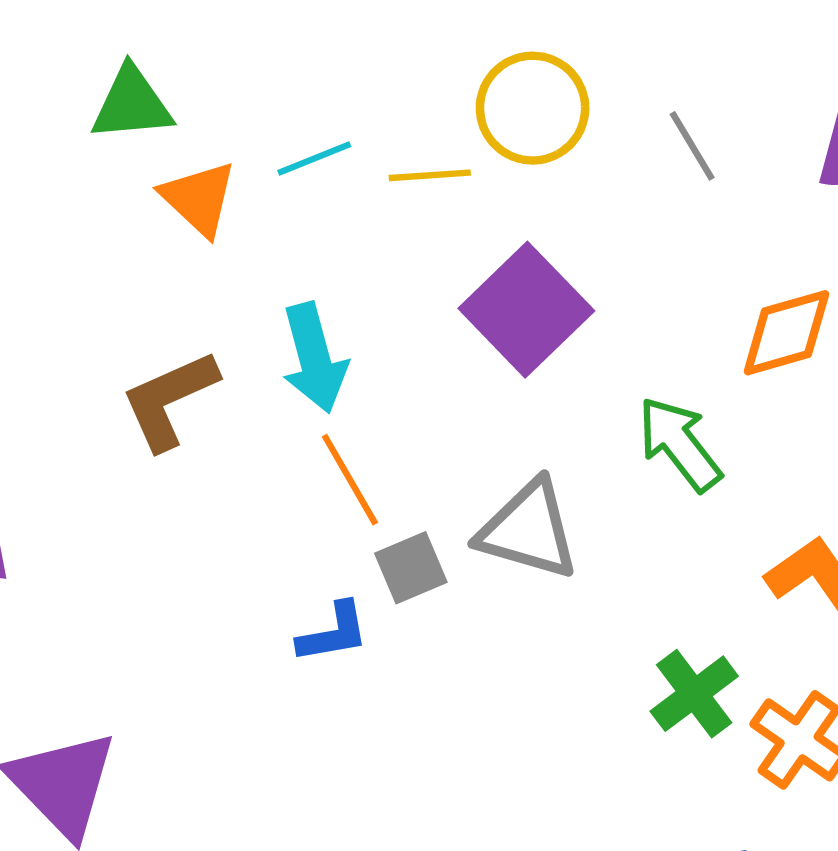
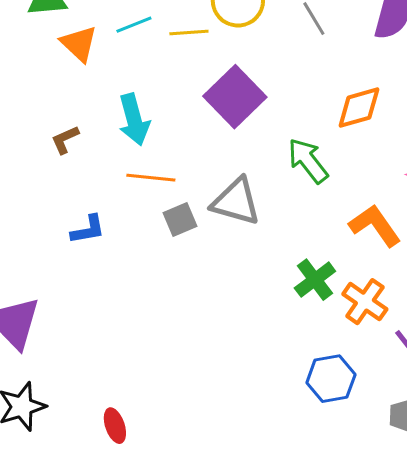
brown L-shape: (169, 400) -> (65, 140), size x0.6
orange line: (350, 480) -> (151, 178), turned -54
blue L-shape: (333, 633) -> (88, 230), moved

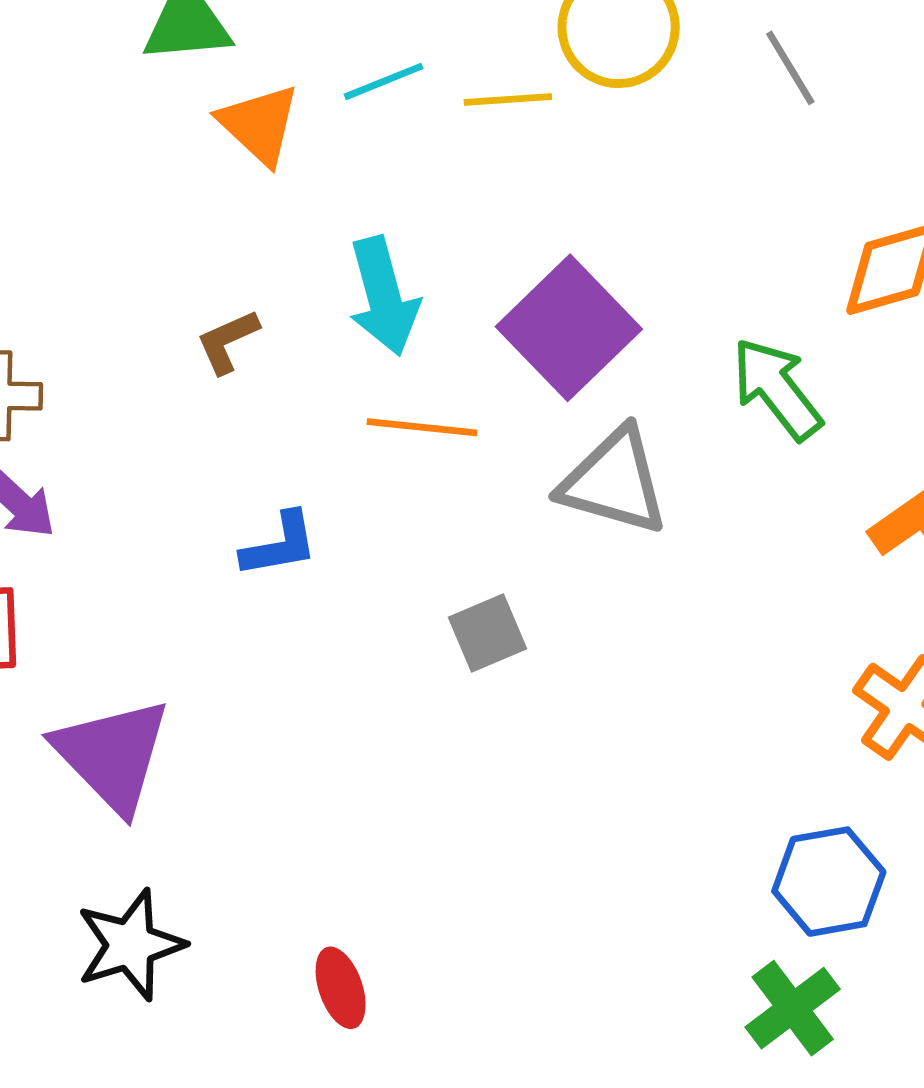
purple square: (235, 97) -> (569, 328), moved
gray square: (180, 220) -> (487, 633), moved
green cross: (315, 280) -> (793, 1008), moved

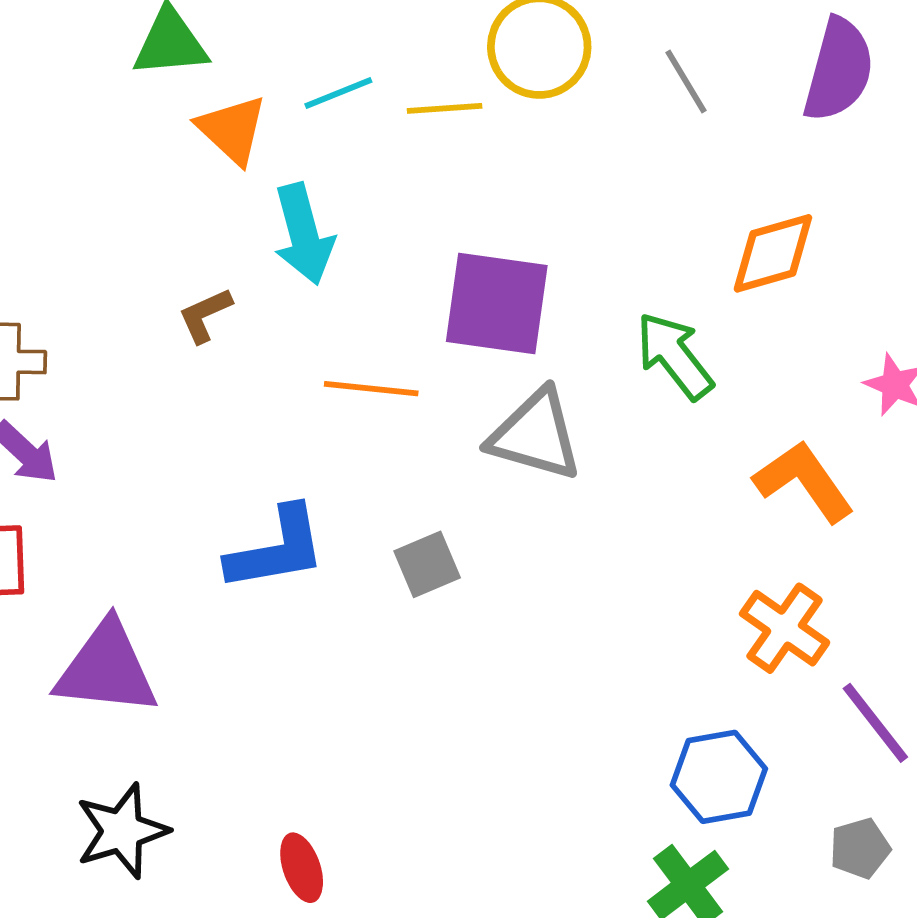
cyan arrow: (384, 296) -> (304, 234), moved
purple square: (569, 328) -> (497, 304), turned -38
blue L-shape: (280, 545) -> (277, 549), moved, size x1.5
purple triangle: (112, 755) -> (107, 669), turned -40

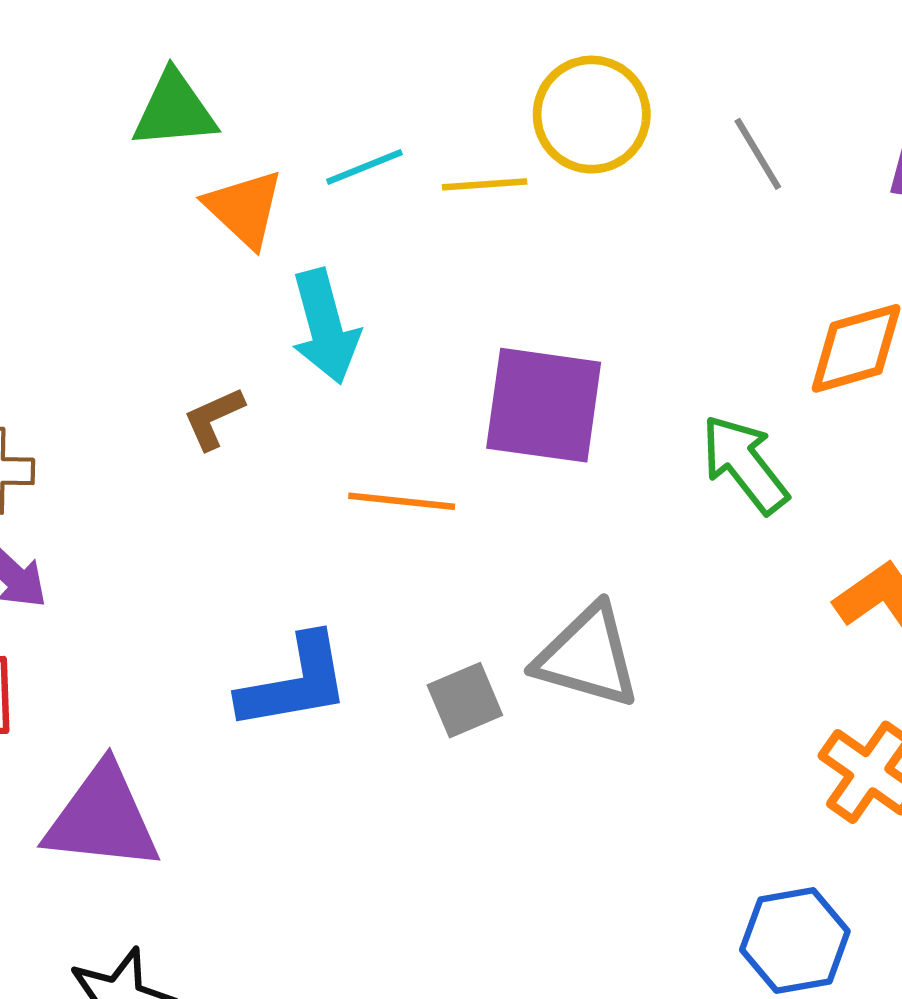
gray triangle: (535, 435) -> (587, 656), moved

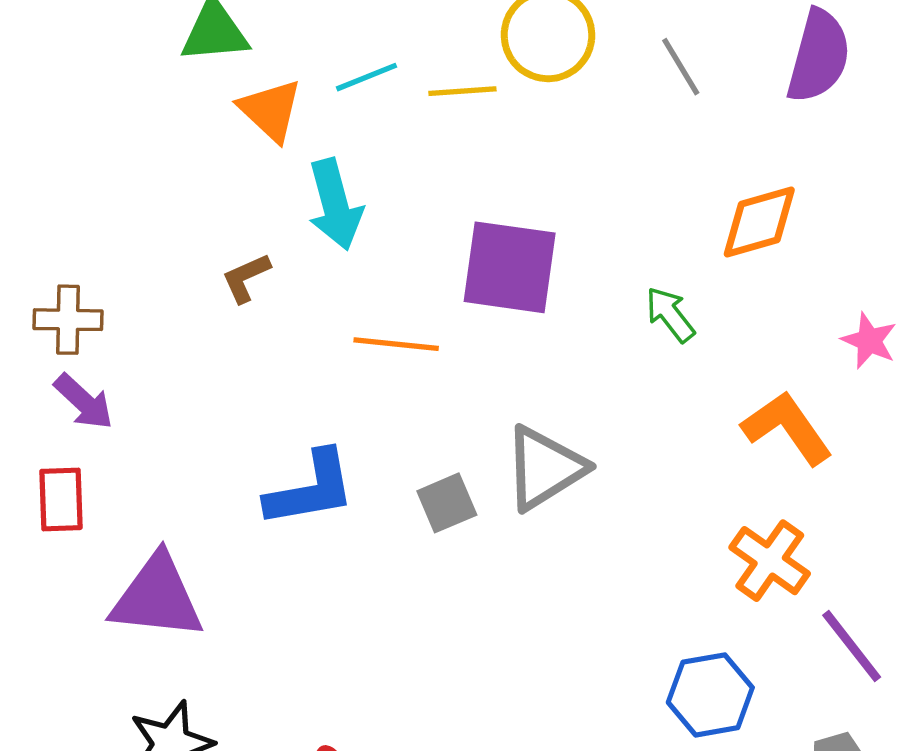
green arrow: (745, 464) -> (670, 314), size x0.7
gray triangle: (587, 656) -> (545, 468), turned -48

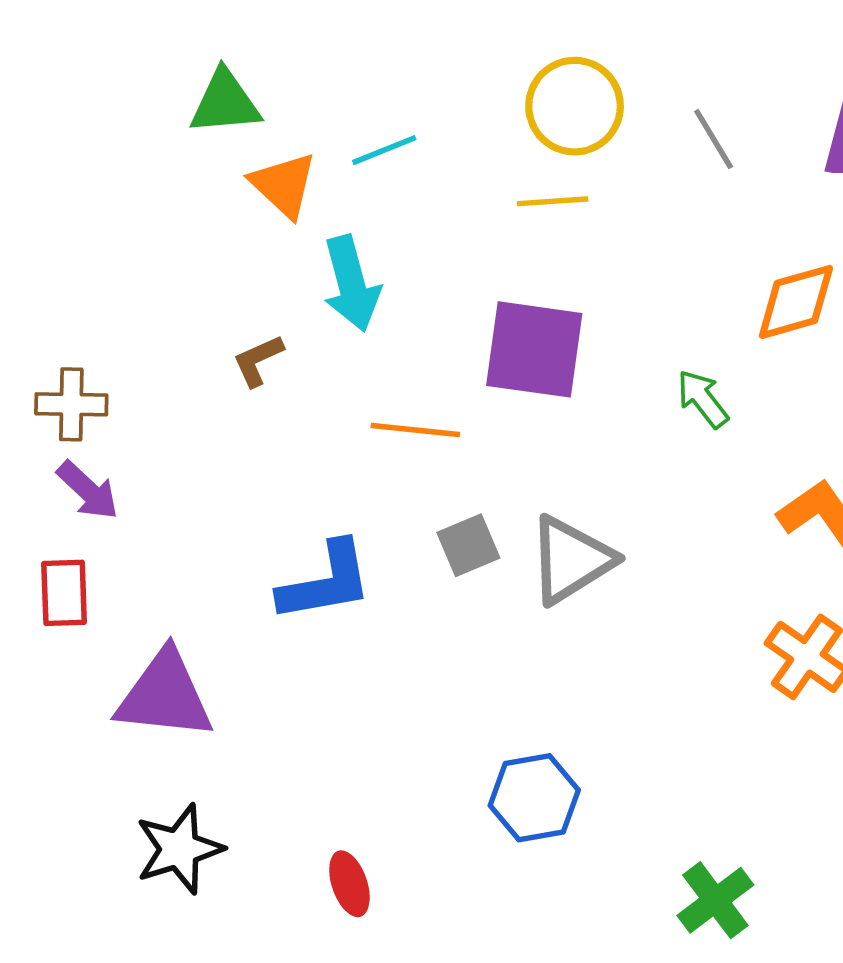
yellow line: (462, 91) -> (553, 201), moved
gray square: (447, 503) -> (468, 545), moved
blue hexagon: (710, 695) -> (534, 798), moved

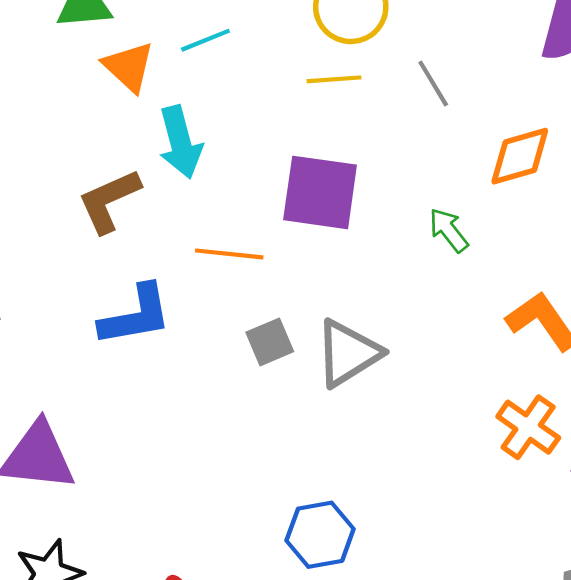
gray line: (714, 139) -> (433, 83), moved
brown L-shape: (258, 360) -> (109, 201), size x1.6
blue L-shape: (326, 582) -> (136, 315), moved

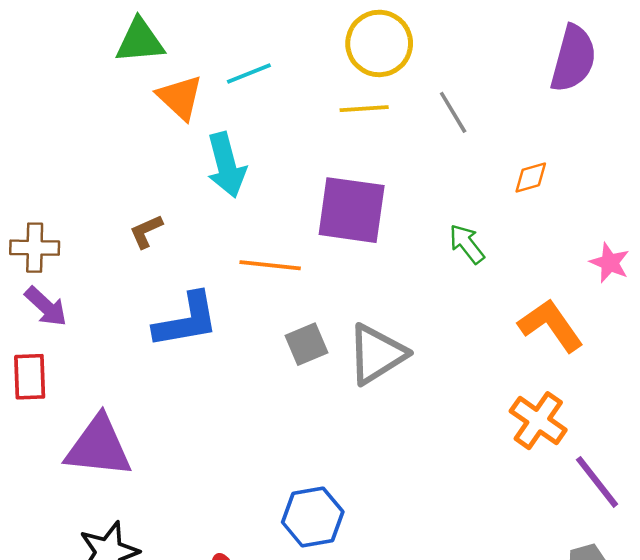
orange diamond: (520, 156) -> (531, 178), size x0.6
brown L-shape: (109, 201) -> (146, 231), moved, size x0.6
blue hexagon: (320, 535) -> (313, 517), moved

